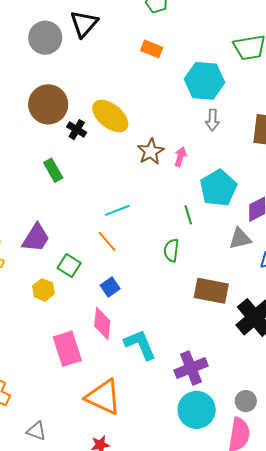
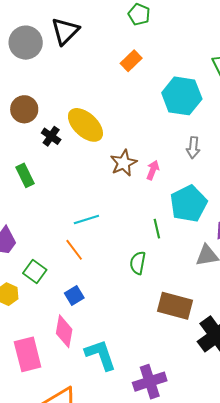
orange rectangle: (152, 49) -> (131, 61), turned -70
brown circle: (48, 104) -> (24, 109), size x0.7
gray arrow: (212, 120) -> (193, 148), moved

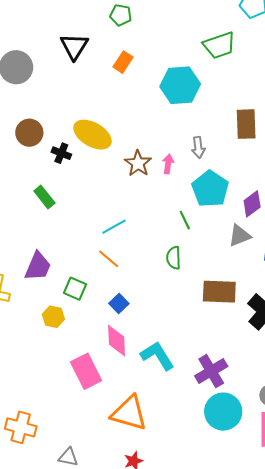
black triangle: (65, 31) -> (74, 46), moved
gray arrow: (193, 148) -> (198, 147), moved

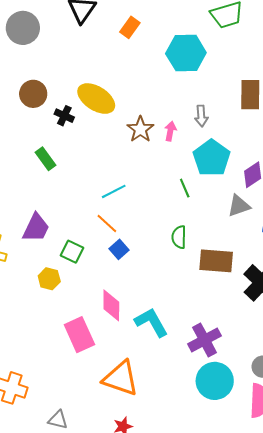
green semicircle: (174, 258) -> (179, 237), moved
blue square: (119, 304) -> (119, 249), moved

